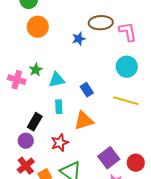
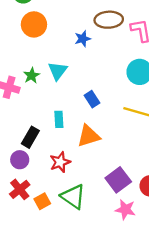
cyan triangle: (57, 80) -> (58, 71), moved, turned -42

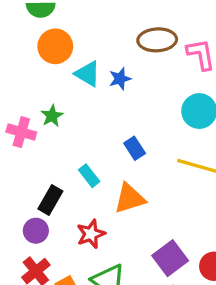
blue star: (83, 39) -> (120, 79), moved
cyan triangle: (58, 71) -> (88, 74), moved, turned -36
cyan rectangle: (59, 119) -> (89, 176), turned -35

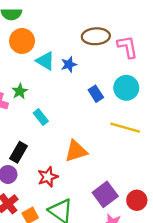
blue rectangle: (135, 148) -> (96, 94), moved
cyan rectangle: (89, 176) -> (41, 117), moved

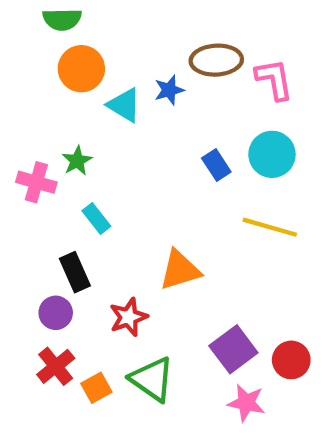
blue star: (69, 64) -> (169, 90), moved
cyan rectangle: (41, 117) -> (96, 219), moved
black rectangle: (19, 152) -> (75, 272), turned -54

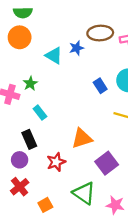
orange circle: (81, 69) -> (20, 37), moved
purple square: (233, 349) -> (107, 163), moved
green triangle: (152, 379) -> (84, 193), moved
orange square: (96, 388) -> (45, 205), moved

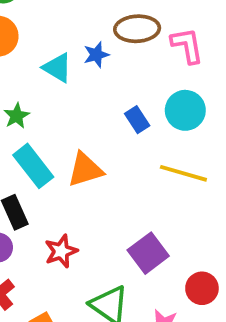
cyan rectangle: (40, 113) -> (33, 166), size x1.6
orange triangle: (82, 138) -> (85, 170), moved

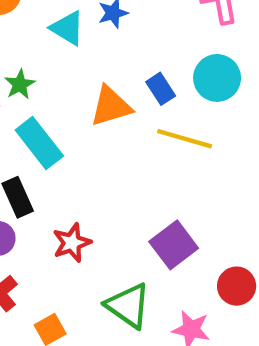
orange triangle: (85, 170) -> (111, 106), moved
yellow line: (183, 173) -> (185, 139), moved

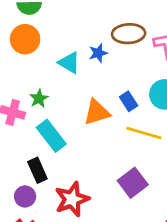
red star: (72, 243) -> (72, 199), size x1.4
purple square: (174, 245) -> (133, 183), moved

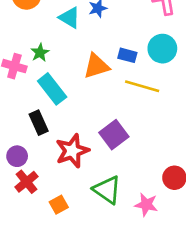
blue rectangle: (129, 101) -> (127, 55), turned -42
purple square: (133, 183) -> (114, 135), moved
purple circle: (25, 196) -> (17, 156), moved

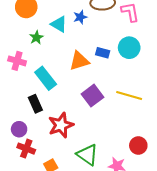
green star: (40, 53) -> (36, 37), moved
yellow line: (142, 86) -> (129, 96), moved
purple square: (114, 135) -> (92, 96), moved
red cross: (26, 182) -> (26, 149), turned -30

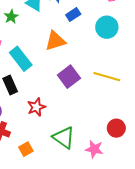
blue rectangle: (103, 53) -> (73, 15), moved, turned -48
red star: (61, 125) -> (36, 107), size x0.7

